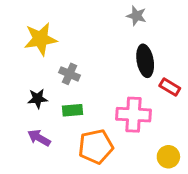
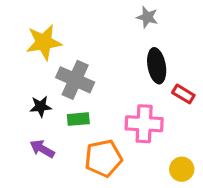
gray cross: (70, 74) -> (75, 80), size x1.6

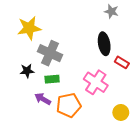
gray star: (147, 17) -> (111, 11), moved
pink cross: (144, 124) -> (96, 82), turned 30
purple arrow: (42, 149) -> (43, 99), moved

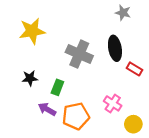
gray cross: (50, 53) -> (79, 54), moved
green rectangle: (52, 79) -> (57, 87), turned -64
pink cross: (96, 82) -> (113, 103), moved, size x0.7

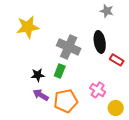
black star: (30, 78) -> (38, 75), moved
green rectangle: (57, 87) -> (60, 71), moved

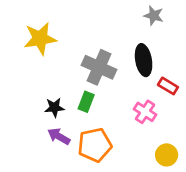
pink cross: (98, 90) -> (145, 112), moved

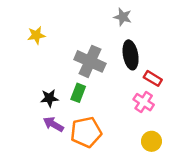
gray star: (154, 16) -> (123, 17), moved
yellow star: (40, 39) -> (36, 35), size x0.6
pink cross: (145, 112) -> (144, 102), moved

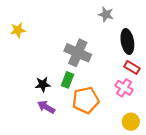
yellow star: (36, 35) -> (18, 30), moved
black ellipse: (131, 55) -> (127, 42), moved
orange pentagon: (86, 132) -> (86, 100), moved

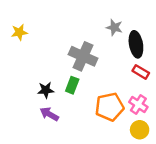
gray star: (106, 14) -> (114, 27), moved
pink cross: (124, 88) -> (138, 104), moved
orange pentagon: (86, 100) -> (110, 107), moved

